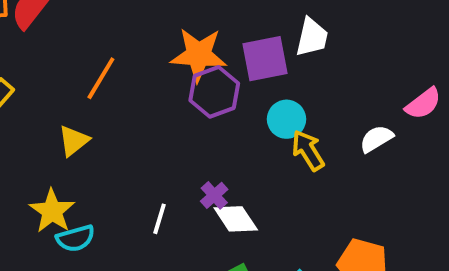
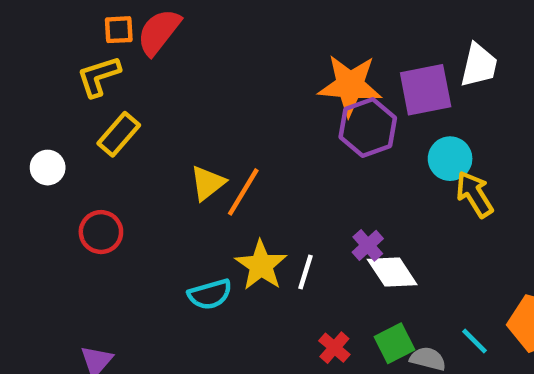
orange line: (101, 78) -> (243, 192), moved
yellow star: (52, 211) -> (261, 265), moved

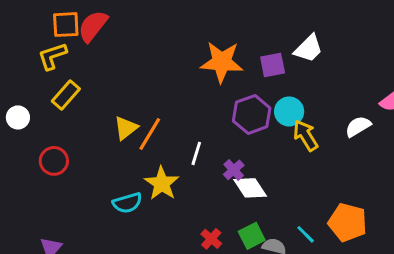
orange square: (119, 30) -> (66, 25), size x1.4
white trapezoid: (479, 65) -> (309, 49), turned 32
purple square: (426, 90) -> (273, 65), size x0.7
purple hexagon: (368, 128) -> (252, 114), moved
white line: (306, 272) -> (196, 153), moved

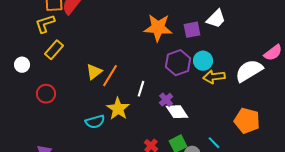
white semicircle: (358, 126) -> (249, 71), size x1.6
yellow arrow: (306, 135) -> (214, 77), turned -65
orange pentagon: (348, 222) -> (247, 121), moved

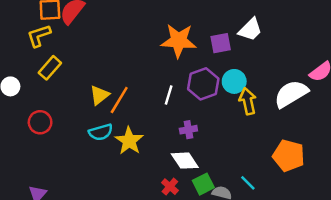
yellow arrow: (214, 77) -> (248, 101), turned 85
white line: (141, 89) -> (169, 95), moved
purple cross: (166, 100) -> (188, 130), turned 32
white diamond: (177, 112) -> (185, 161), moved
cyan semicircle: (95, 122) -> (101, 132), moved

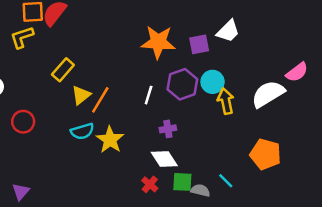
yellow rectangle: (50, 68) -> (63, 70), moved
green square: (203, 184) -> (182, 182), turned 30

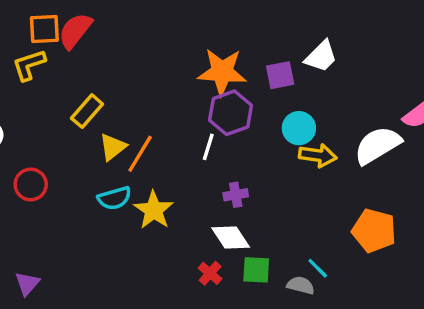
purple hexagon: (182, 84) -> (231, 113), moved
yellow arrow: (226, 101) -> (318, 155), turned 110
gray semicircle: (200, 190) -> (301, 285), moved

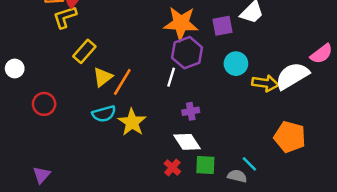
yellow L-shape: (29, 65) -> (65, 17), moved
yellow arrow: (318, 155) -> (265, 83), moved

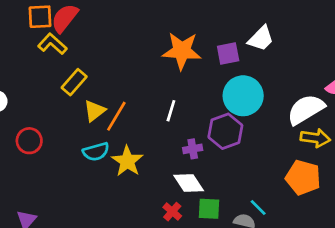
yellow L-shape: (65, 17) -> (52, 44), turned 60
purple hexagon: (187, 53) -> (225, 131), moved
cyan circle: (236, 64) -> (243, 96), size x1.5
yellow arrow: (265, 83) -> (315, 138), moved

